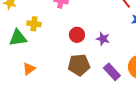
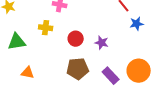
yellow cross: (34, 24) -> (46, 28), moved
orange triangle: (29, 69) -> (28, 73), turned 48

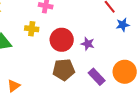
red circle: (76, 39) -> (62, 40), size x1.5
orange triangle: (28, 73) -> (14, 86), moved, turned -48

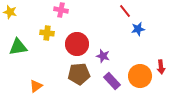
purple star: (88, 44) -> (103, 56), moved
orange triangle: (14, 86) -> (36, 86), moved

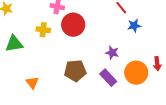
red circle: (77, 44) -> (73, 25), moved
purple star: (103, 56) -> (112, 53), moved
orange triangle: (36, 86) -> (32, 83), turned -32

